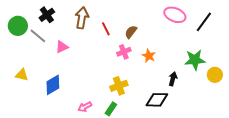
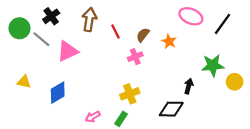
pink triangle: (62, 47) -> (68, 51), size x1.5
orange star: (149, 56) -> (169, 41), moved

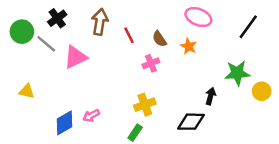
pink ellipse: (191, 16) -> (198, 17), moved
brown semicircle: (143, 35) -> (159, 39), turned -72
blue diamond: (58, 93) -> (64, 123), moved
pink arrow: (93, 117) -> (91, 116), moved

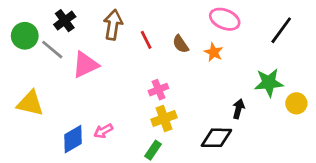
pink cross: (151, 63) -> (158, 90), moved
yellow triangle: (27, 91) -> (30, 103), size x1.5

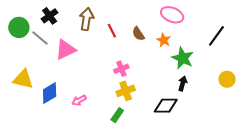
black line: (281, 30) -> (216, 36), moved
green star: (269, 83) -> (183, 58), moved, turned 30
blue diamond: (73, 139) -> (50, 93), moved

